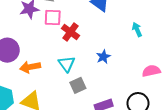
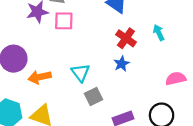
red cross: (71, 32) -> (126, 38), moved

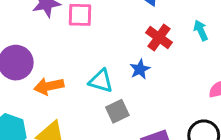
blue star: (122, 64) -> (140, 69), moved
cyan triangle: (80, 73) -> (101, 81), turned -36

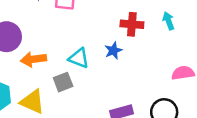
red cross: (159, 37) -> (132, 24), turned -35
gray square: (117, 111) -> (63, 82), moved

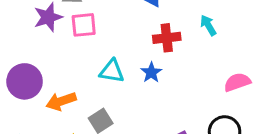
cyan triangle: (79, 58) -> (112, 71), moved

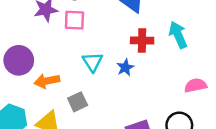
cyan arrow: (208, 25) -> (178, 35), size x1.5
cyan triangle: (112, 71) -> (92, 62), turned 40

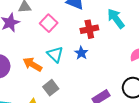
pink square: (74, 20) -> (49, 23), moved, turned -36
orange arrow: (47, 81) -> (32, 64), moved, turned 54

